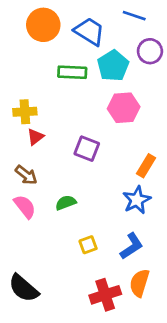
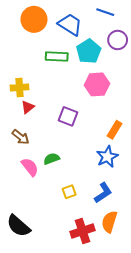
pink semicircle: (25, 207) -> (30, 167), moved

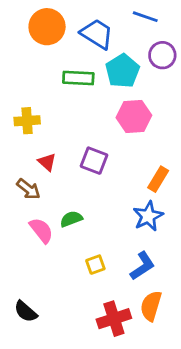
red triangle: (28, 107) -> (47, 162), moved, turned -40
black semicircle: (18, 226) -> (26, 312), size x0.7

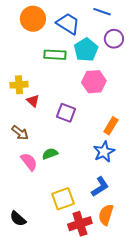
red triangle: (47, 162) -> (33, 101), moved
yellow square: (95, 265) -> (63, 199), moved, size x1.6

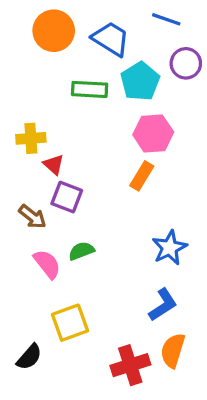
purple square: (66, 113) -> (67, 197), moved
orange rectangle: (111, 126) -> (142, 176), moved
yellow square: (63, 199) -> (70, 323), moved
black semicircle: (18, 219) -> (29, 357), turned -90

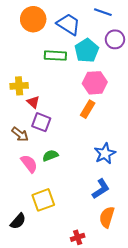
red cross: (130, 365) -> (78, 237), moved, size x0.6

